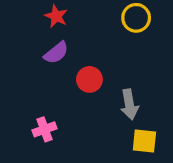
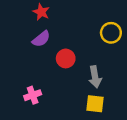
yellow circle: (136, 18) -> (111, 33), moved
yellow square: (144, 141) -> (95, 104), moved

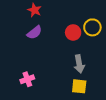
red circle: (66, 58) -> (73, 32), moved

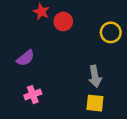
purple semicircle: (34, 32) -> (25, 58), moved
red circle: (73, 32) -> (63, 21), moved

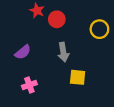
gray arrow: (95, 76) -> (63, 52), moved
yellow square: (95, 103) -> (78, 77), moved

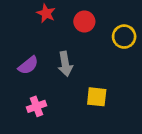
red circle: (57, 19) -> (84, 21), moved
gray arrow: (63, 52) -> (65, 64), moved

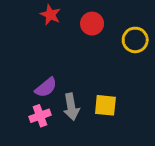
gray arrow: (65, 64) -> (71, 107), moved
purple semicircle: (28, 65) -> (46, 88), moved

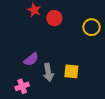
red circle: (92, 24) -> (54, 18), moved
pink cross: (40, 116) -> (22, 86), moved

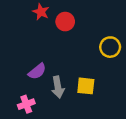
yellow circle: (91, 27) -> (110, 47), moved

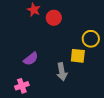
yellow square: (86, 86) -> (78, 56), moved
gray arrow: (58, 87) -> (62, 72), moved

